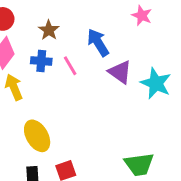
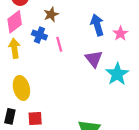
pink star: (142, 15) -> (120, 34), moved
blue arrow: (98, 42) -> (97, 25), moved

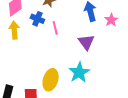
cyan star: (117, 74) -> (79, 72), moved
yellow ellipse: (21, 88) -> (51, 80), moved, turned 30

